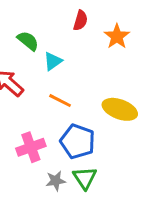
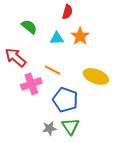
orange star: (117, 36) -> (80, 36), moved
cyan triangle: (53, 61) -> (57, 38), moved, turned 32
pink cross: (31, 147) -> (31, 84), moved

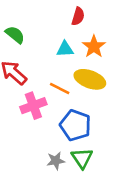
green semicircle: (29, 27) -> (15, 35), moved
yellow ellipse: (96, 76) -> (90, 79), moved

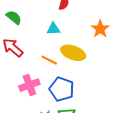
orange star: (94, 47) -> (100, 29), moved
pink cross: (33, 106) -> (29, 85), moved

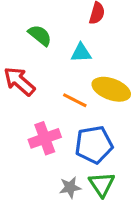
green semicircle: (14, 17) -> (40, 35), moved
blue pentagon: (62, 89) -> (94, 145), turned -30

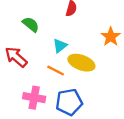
cyan triangle: (81, 53) -> (60, 46), moved, turned -35
pink cross: (45, 138) -> (34, 98), turned 30

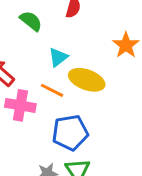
green semicircle: (31, 24) -> (31, 21), moved
pink cross: (34, 98) -> (20, 105), moved

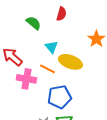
cyan triangle: (58, 57) -> (51, 47), turned -32

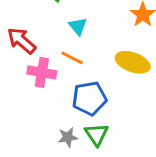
yellow ellipse: (70, 62) -> (133, 62), moved

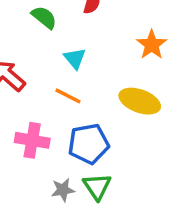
pink cross: (42, 72) -> (32, 140), moved

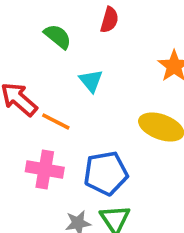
orange line: (68, 96) -> (56, 121), moved

